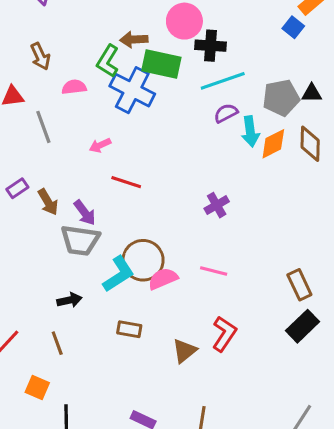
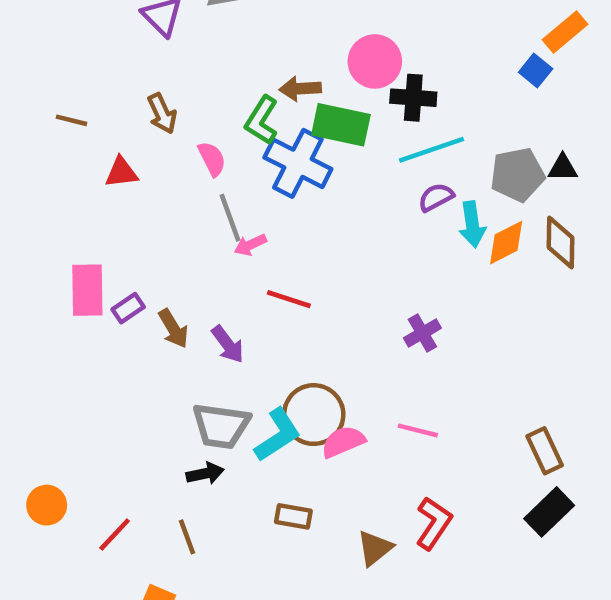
pink semicircle: (74, 87) -> (212, 159), turned 70
gray line: (43, 127) -> (230, 218), moved
gray trapezoid: (80, 240) -> (221, 426), moved

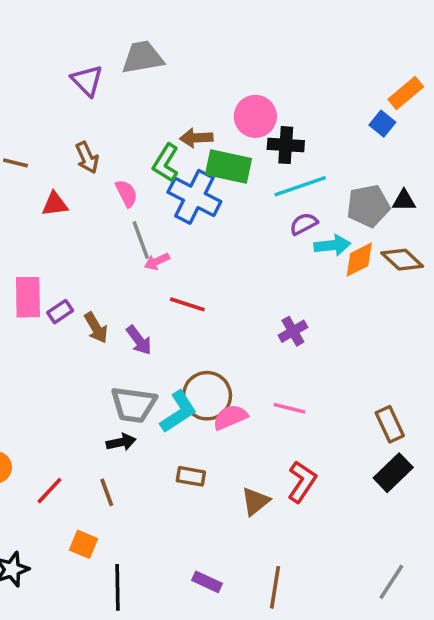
cyan arrow: (472, 224) -> (332, 245), turned -88
brown diamond: (560, 243) -> (402, 260), turned -48

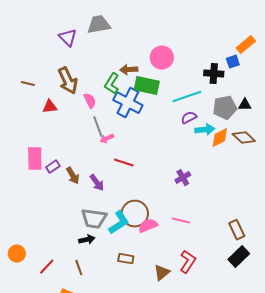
blue square: (382, 124) -> (233, 62), turned 32
black cross: (286, 145) -> (214, 74), moved
brown arrow: (87, 158) -> (68, 81), size x1.5

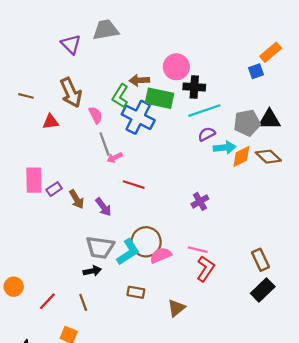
black cross: (214, 74) -> (194, 87), moved
black triangle: (245, 105) -> (269, 120), size x1.5
red L-shape: (188, 262) -> (206, 269), moved

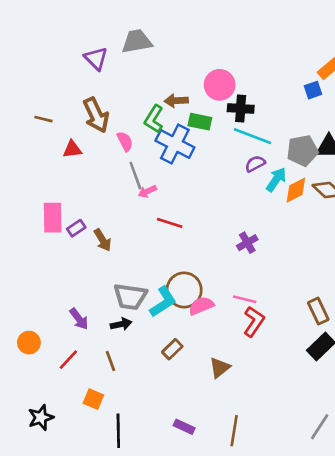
green rectangle: (160, 98) -> (200, 122), size x0.7
cyan line: (204, 111) -> (252, 136), turned 40
cyan arrow: (225, 148) -> (276, 180), turned -50
purple arrow: (103, 207) -> (79, 319), moved
brown rectangle: (136, 292) -> (172, 349), turned -54

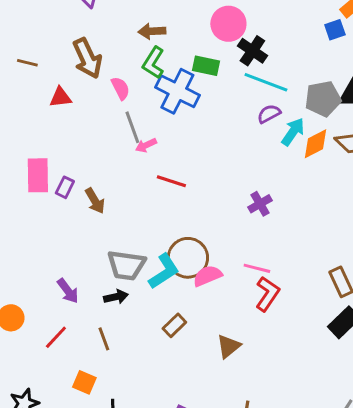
brown arrow: (176, 101) -> (152, 31), moved
black cross: (241, 108) -> (252, 51), turned 30
purple rectangle: (76, 228) -> (65, 187), turned -30

